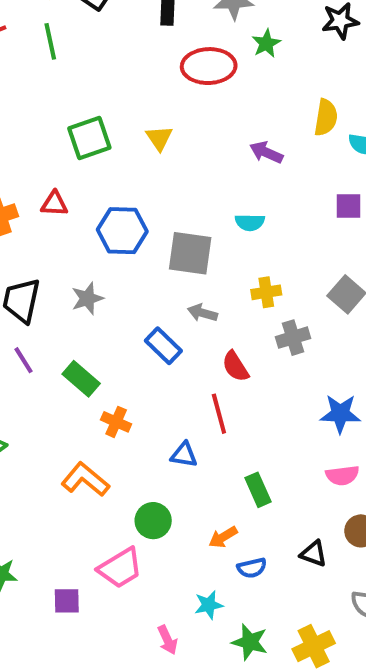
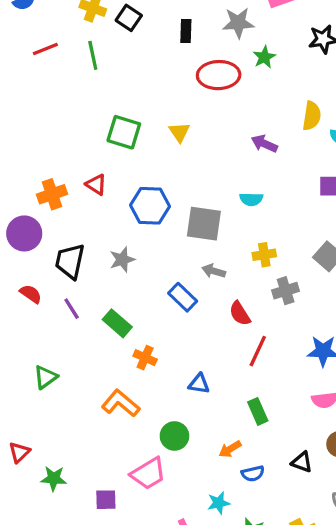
green square: (89, 138) -> (124, 132), turned 36
red triangle: (54, 204) -> (96, 184), turned 30
red line: (219, 414) -> (258, 351), moved, turned 40

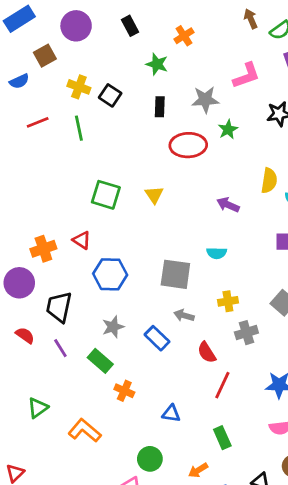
blue hexagon: (150, 206) -> (110, 274), moved
gray star: (122, 260) -> (113, 327), moved
orange L-shape: (121, 403) -> (85, 430), moved

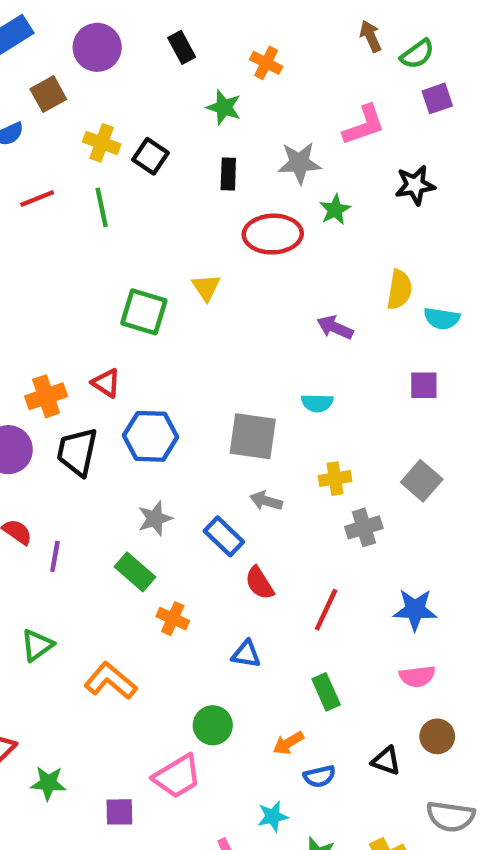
orange cross: (184, 36) -> (266, 63), turned -30
yellow triangle: (154, 195) -> (206, 287), moved
black trapezoid: (59, 307) -> (77, 452), moved
purple line: (60, 348) -> (55, 556), moved, turned 42
red semicircle: (207, 352) -> (259, 583), moved

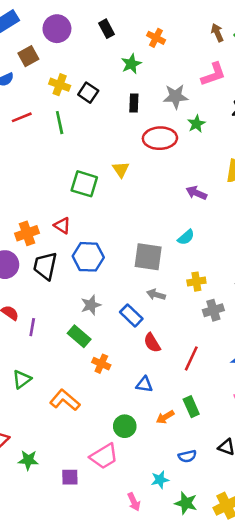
brown arrow: (371, 36) -> (217, 33), moved
green star: (224, 107) -> (131, 64), turned 30
cyan semicircle: (317, 403) -> (186, 237), turned -42
orange arrow: (288, 743) -> (165, 417), moved

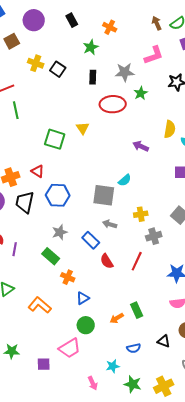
green line: (60, 123) -> (16, 110), moved
cyan semicircle: (186, 237) -> (125, 180), moved
red line: (191, 358) -> (137, 261), moved
blue triangle: (144, 385) -> (83, 298), moved, turned -40

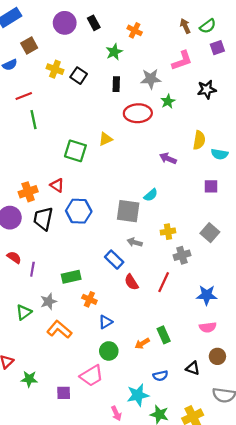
purple circle: (34, 20) -> (65, 23), moved
yellow triangle: (83, 128) -> (106, 139), turned 40
gray star: (60, 232) -> (49, 302), moved
green rectangle: (51, 256) -> (71, 277), turned -54
cyan star: (113, 366) -> (138, 395), size x1.5

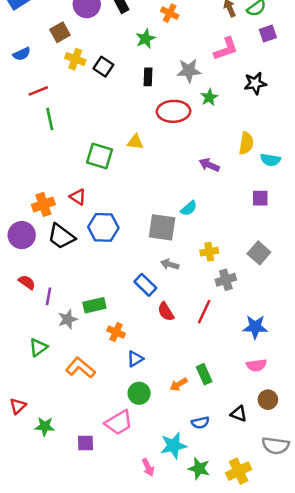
brown square: (29, 45) -> (60, 32), moved
yellow triangle: (106, 139) -> (135, 142), turned 32
black trapezoid: (43, 219) -> (61, 236), turned -65
gray star: (49, 302) -> (68, 319), moved

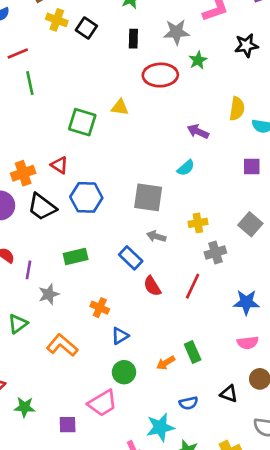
cyan semicircle: (189, 208) -> (186, 168), moved
green rectangle: (94, 305) -> (76, 257), moved

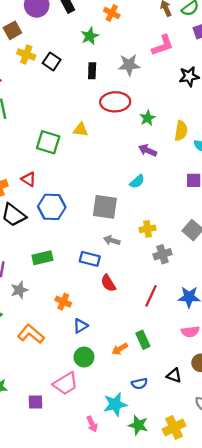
green star: (198, 60) -> (148, 118), moved
blue rectangle: (131, 258) -> (90, 259), turned -30
red line: (193, 286) -> (151, 296), moved

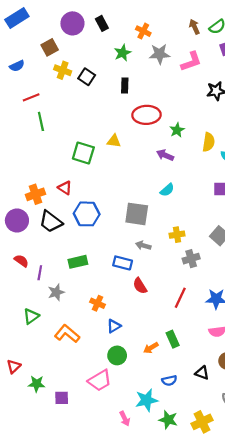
gray star: (129, 65) -> (160, 54), moved
purple arrow: (148, 150) -> (165, 155), moved
purple square: (36, 402) -> (62, 398), moved

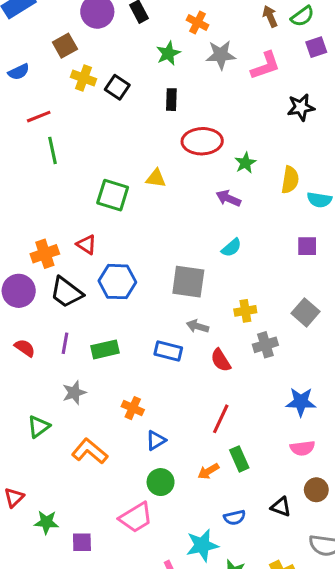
purple line: (40, 273) -> (65, 343), moved
red semicircle: (140, 286) -> (221, 360), moved
red line: (180, 298) -> (221, 419), moved

